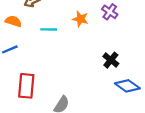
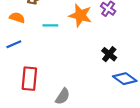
orange star: (80, 19) -> (80, 15), size x1.5

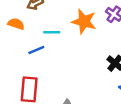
blue line: (14, 44) -> (36, 50), moved

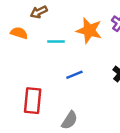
blue line: (36, 50) -> (74, 75), moved

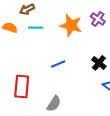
cyan line: (56, 42) -> (36, 28), moved

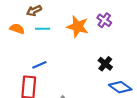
blue line: (58, 64) -> (39, 65), moved

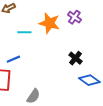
cyan line: (43, 29) -> (24, 32), moved

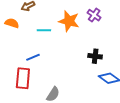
black cross: (75, 58) -> (95, 56), turned -32

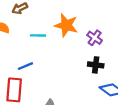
purple cross: (94, 15) -> (95, 38), moved

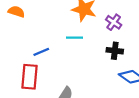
cyan line: (38, 35) -> (75, 38), moved

